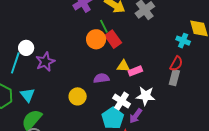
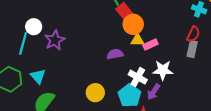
orange circle: (96, 39) -> (133, 24), moved
yellow circle: (78, 96) -> (95, 93), moved

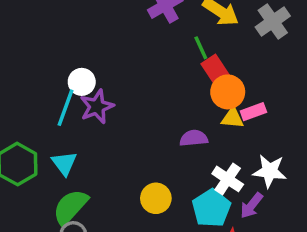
white circle: (34, 27) -> (82, 82), moved
cyan line: (23, 43) -> (66, 108), moved
pink rectangle: (150, 44) -> (253, 112), moved

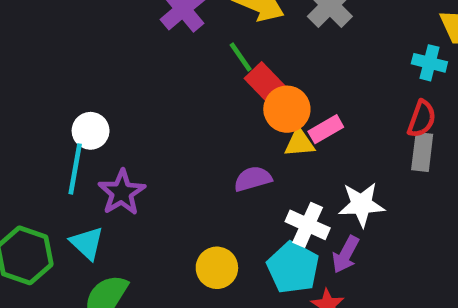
purple star: (97, 107) -> (122, 192), moved

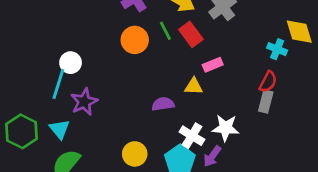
red rectangle: (266, 84) -> (191, 34), moved
orange circle: (287, 109) -> (135, 40), moved
pink rectangle: (326, 129) -> (213, 65), moved

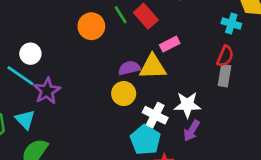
cyan line: (58, 84) -> (20, 76), turned -68
yellow triangle: (194, 86) -> (153, 67), size x1.5
purple semicircle: (163, 104) -> (129, 68), moved
yellow circle: (135, 154) -> (124, 94), moved
purple arrow: (212, 156) -> (192, 131), moved

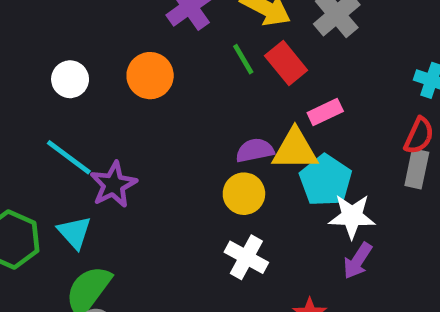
orange circle: (91, 26) -> (150, 76), moved
white circle: (30, 54) -> (70, 79), moved
white cross: (155, 115) -> (246, 257), moved
cyan pentagon: (145, 140) -> (326, 180), moved

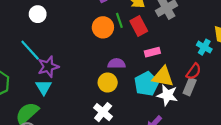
orange circle: (150, 76) -> (103, 27), moved
yellow triangle: (295, 150) -> (163, 77), moved
white star: (352, 216) -> (167, 95), moved
cyan triangle: (74, 232) -> (44, 87), moved

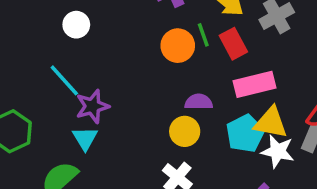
pink rectangle: (152, 52) -> (255, 84), size x1.6

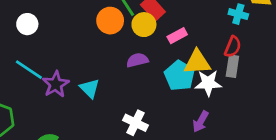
pink rectangle: (255, 84) -> (177, 36), size x0.6
yellow circle: (185, 131) -> (144, 25), moved
cyan triangle: (85, 138) -> (90, 88), moved

